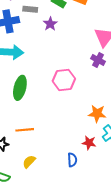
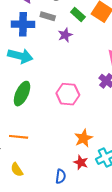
orange star: (97, 114) -> (84, 138), moved, turned 30
yellow semicircle: (29, 162) -> (17, 170), turned -88

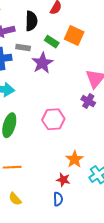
purple star: (65, 35) -> (42, 63), size x1.5
red star: (81, 162) -> (63, 180), moved

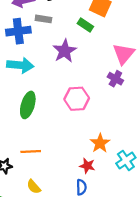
green rectangle: (52, 42) -> (85, 25), moved
purple star: (42, 63) -> (65, 51), moved

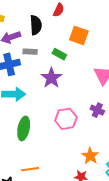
green rectangle: (85, 25) -> (59, 54), moved
purple cross: (115, 79) -> (97, 110), moved

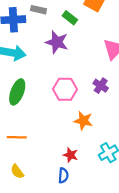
purple star: (51, 78) -> (57, 42), turned -30
orange star: (90, 156) -> (83, 121), moved, turned -30

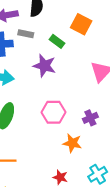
purple cross: (101, 86) -> (90, 118), moved, turned 32

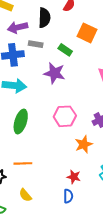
orange star: (72, 143) -> (84, 144), turned -30

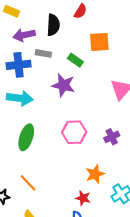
orange square: (87, 33) -> (99, 42), turned -30
orange star: (84, 144) -> (95, 174), moved
orange line: (23, 163) -> (28, 183), turned 48

